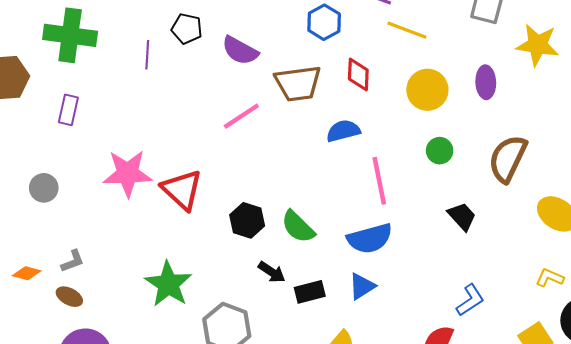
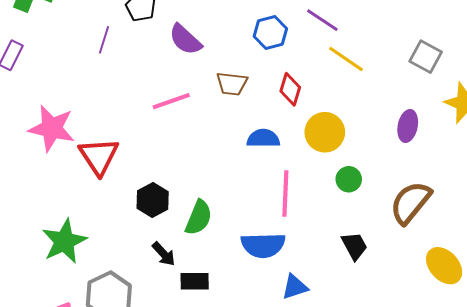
purple line: (147, 55) -> (104, 40), moved
brown trapezoid: (298, 83) -> (232, 84), size x0.7
yellow circle: (427, 90) -> (325, 132), moved
green semicircle: (298, 227) -> (199, 218), turned -126
blue triangle: (362, 286) -> (295, 287), moved

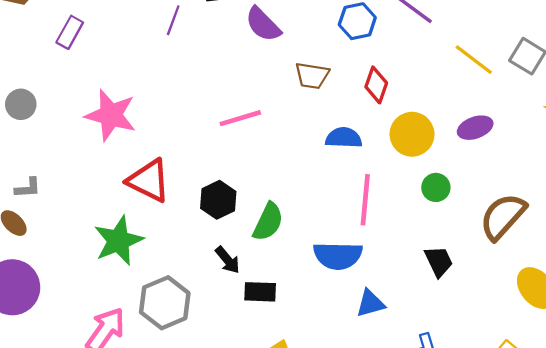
yellow line: (346, 59) -> (474, 60), moved
pink line: (171, 101) -> (240, 118), moved
purple ellipse: (408, 126) -> (475, 128), moved, turned 56
red triangle: (99, 156) -> (149, 181), moved, turned -33

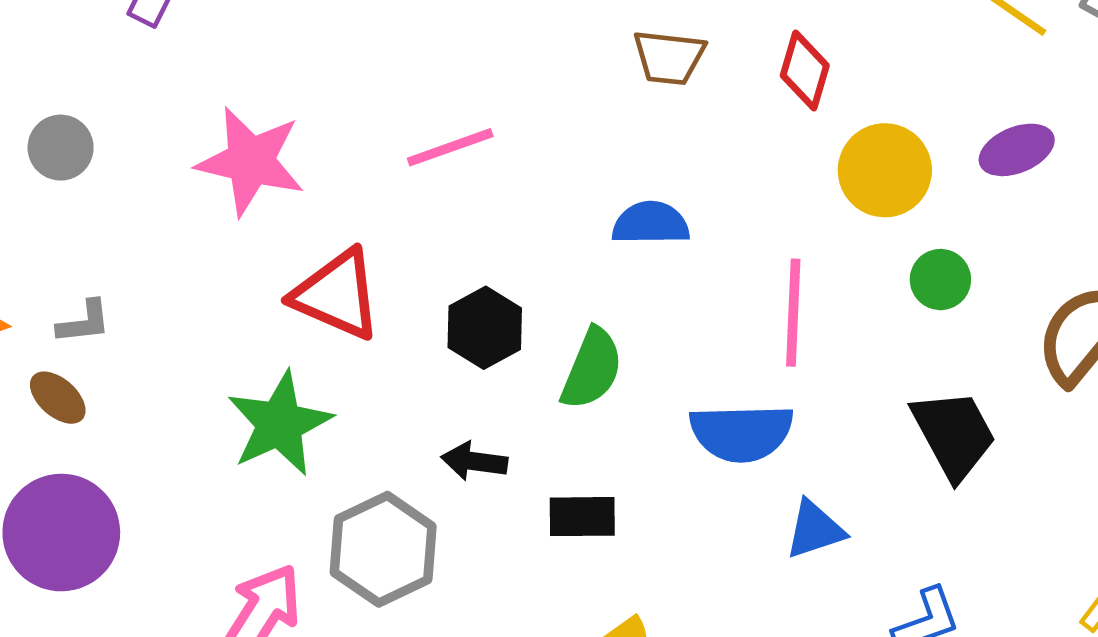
pink line: (240, 118) -> (450, 147), moved
blue semicircle: (344, 138) -> (651, 223), moved
black arrow: (228, 260) -> (474, 461), moved, turned 140
black trapezoid: (439, 261) -> (954, 434), size x1.4

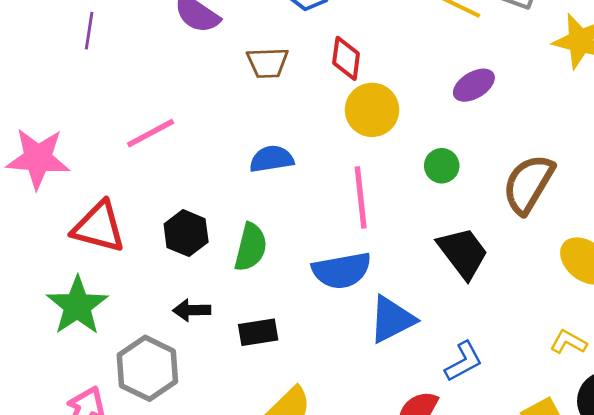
yellow circle: (885, 170) -> (372, 110), moved
blue triangle: (815, 530) -> (392, 319), size x1.4

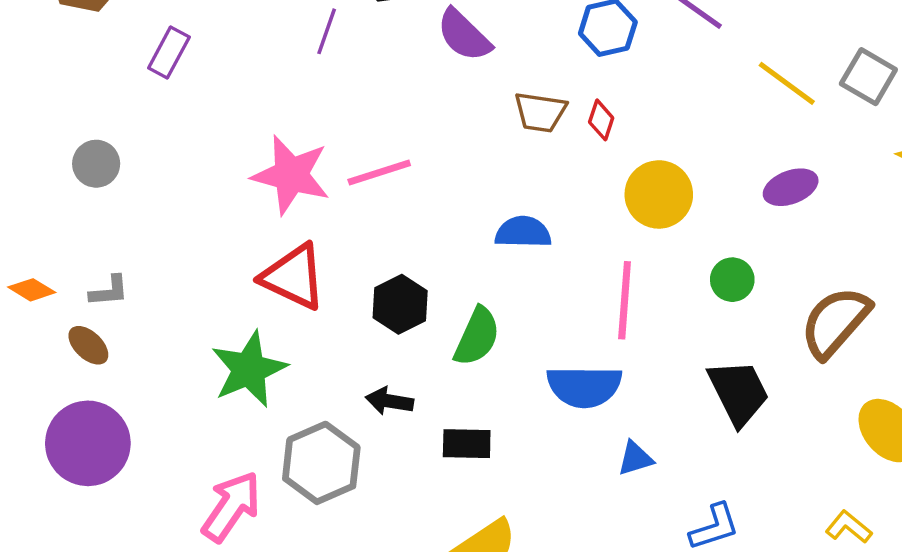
red diamond: (346, 58) -> (601, 120), moved, size x0.7
pink star: (38, 158) -> (291, 175), moved
blue triangle: (392, 319) -> (635, 458), size x0.6

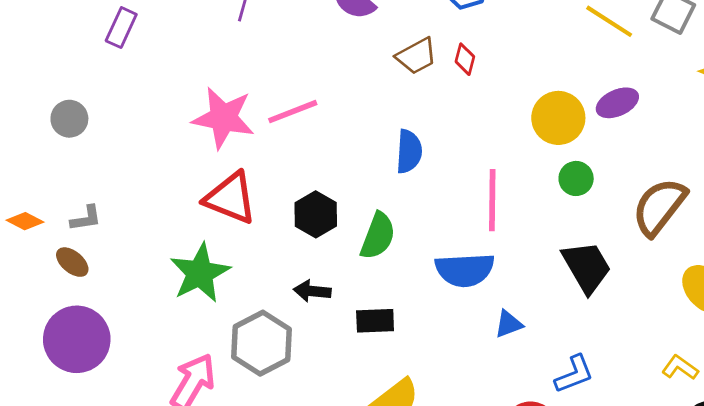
brown trapezoid: (540, 112) -> (416, 56), turned -33
yellow circle: (659, 194) -> (558, 118), moved
blue semicircle: (523, 232) -> (409, 151), turned 96

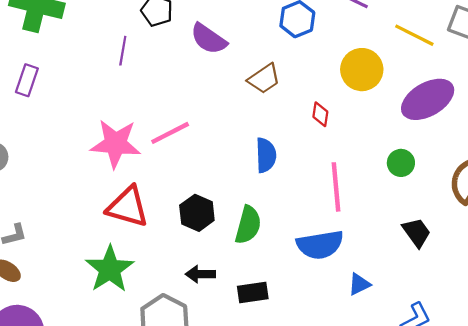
red diamond: (465, 59) -> (320, 114), moved
purple ellipse: (617, 103) -> (428, 99), size x1.6
yellow circle: (558, 118) -> (362, 70), moved
black trapezoid: (587, 267) -> (417, 232), size x0.7

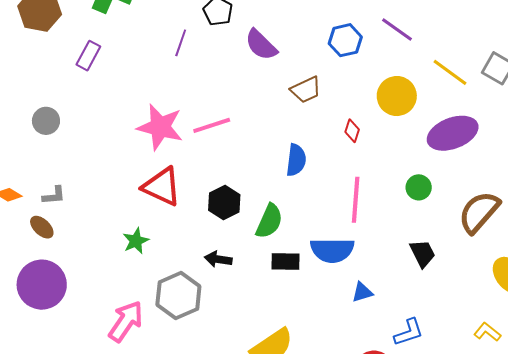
green star: (110, 269) -> (136, 241), size x0.6
black rectangle: (253, 293) -> (285, 262), moved

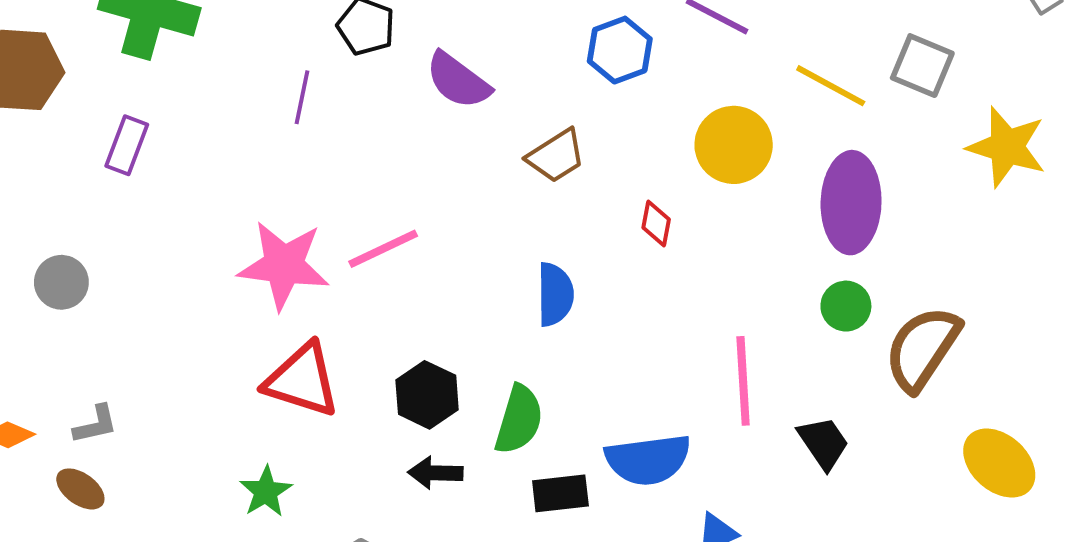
purple ellipse: (453, 133) -> (851, 203), turned -60
green circle: (419, 187) -> (846, 306), moved
pink line: (356, 200) -> (743, 381), moved
black arrow: (218, 259) -> (435, 473), moved

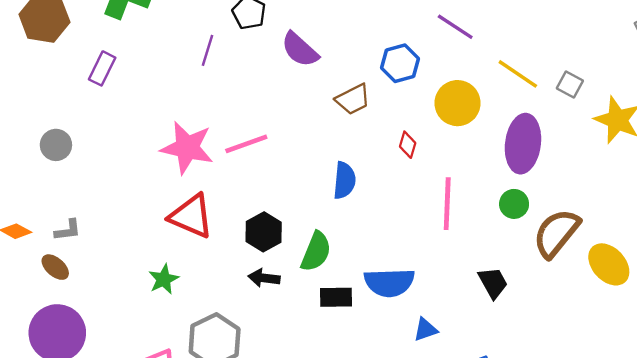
blue hexagon: (620, 50) -> (400, 63), moved
gray square: (922, 66) -> (570, 84), moved, size x0.7
pink line: (743, 381) -> (447, 204), moved
yellow ellipse: (999, 463) -> (609, 264), moved

